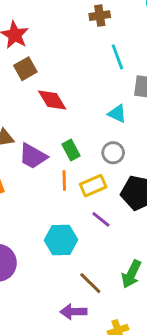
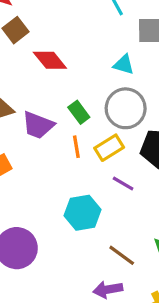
gray circle: (113, 153) -> (126, 108), size x1.6

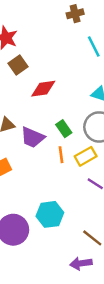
red diamond: (50, 60) -> (43, 89), turned -60
cyan hexagon: (83, 213) -> (50, 214), moved

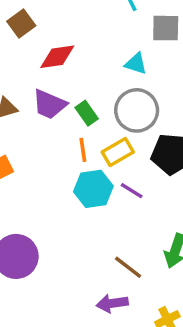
purple trapezoid: (33, 137) -> (49, 104), moved
cyan hexagon: (50, 214) -> (93, 189), moved

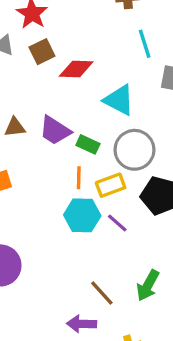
red diamond: (57, 57) -> (76, 69), moved
cyan triangle: (136, 64) -> (119, 100), moved, size x1.5
green rectangle: (87, 113) -> (88, 144), turned -40

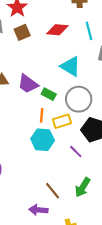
red diamond: (76, 69) -> (57, 30), moved
purple line: (117, 223) -> (76, 152), moved

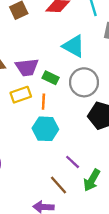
purple trapezoid: (28, 84) -> (27, 67), turned -40
yellow rectangle: (62, 121) -> (21, 95), moved
purple line: (76, 152) -> (73, 162), moved

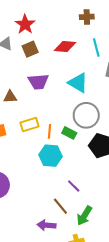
purple trapezoid: (27, 67) -> (38, 82), moved
green rectangle: (51, 78) -> (69, 133), moved
green arrow: (92, 180) -> (84, 216), moved

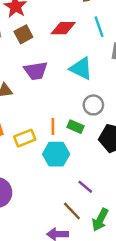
gray circle: (86, 115) -> (93, 105), size x0.7
yellow rectangle: (29, 125) -> (25, 138), moved

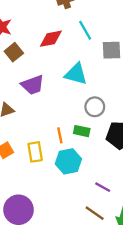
yellow rectangle: (25, 138) -> (35, 152), turned -66

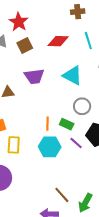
yellow rectangle: (35, 152) -> (14, 145), moved
purple line: (103, 187) -> (76, 143), moved

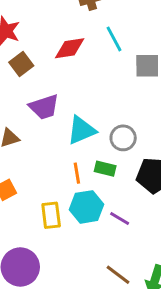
cyan triangle: (72, 75) -> (81, 130), moved, turned -40
purple line: (76, 143) -> (120, 219), moved
yellow rectangle: (14, 145) -> (51, 215), moved

